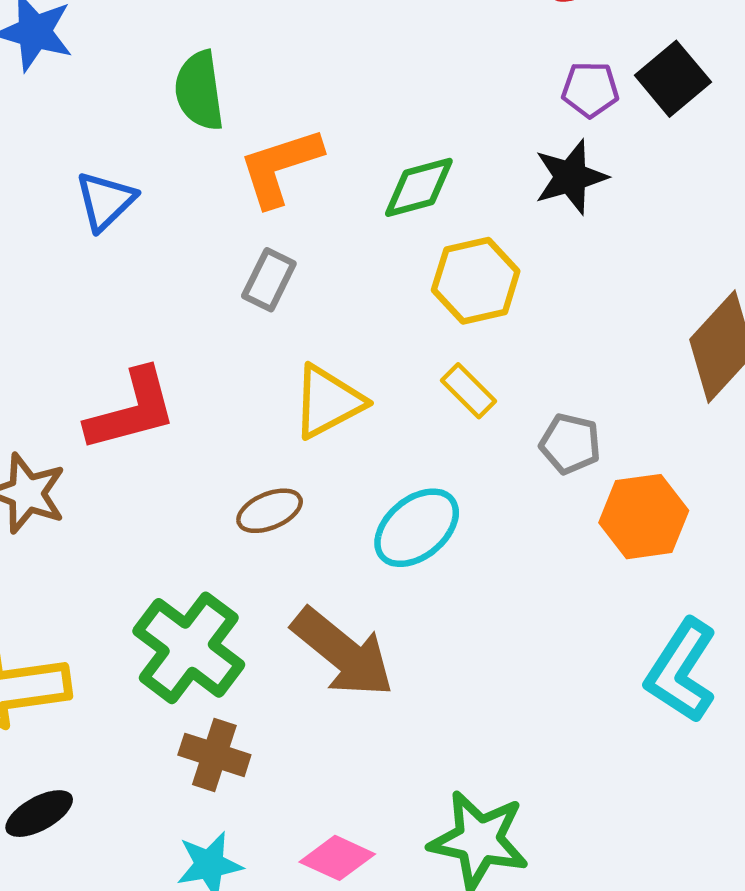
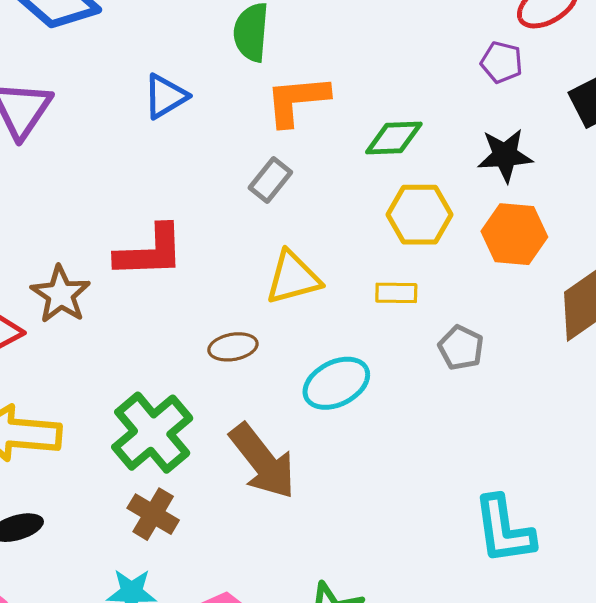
purple pentagon: (590, 89) -> (502, 62), moved
yellow rectangle: (468, 391) -> (396, 293), turned -57
orange hexagon: (644, 517) -> (514, 234), moved
cyan L-shape: (681, 671) -> (504, 530), turned -54

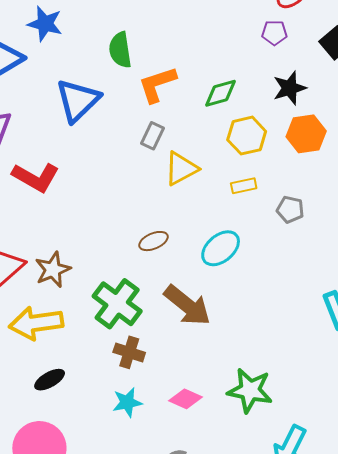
blue triangle: (165, 96) -> (78, 100), size x1.6
red L-shape: (150, 252) -> (36, 177), moved, turned 45
yellow triangle: (293, 278) -> (181, 169), moved
brown star: (61, 294) -> (53, 270), moved, turned 30

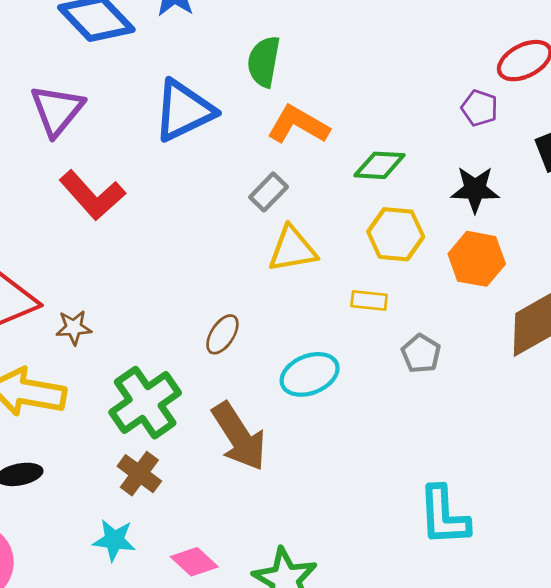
orange L-shape: (157, 84) -> (298, 125), turned 30
brown ellipse: (153, 241) -> (222, 334), turned -52
brown star: (53, 270) -> (74, 328), size x0.7

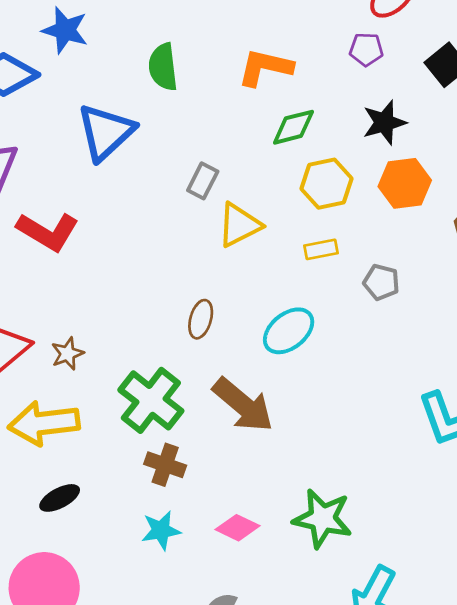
orange L-shape: (298, 125) -> (265, 67), moved

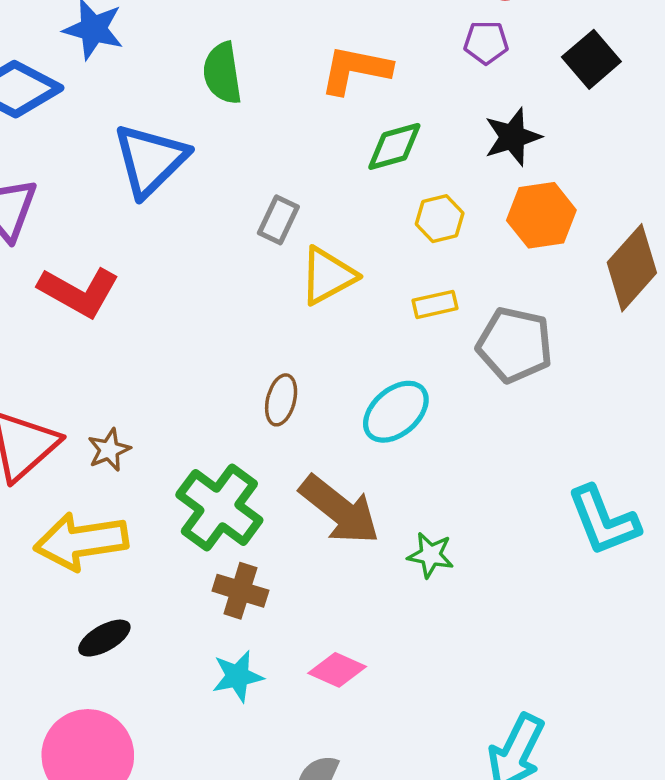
yellow hexagon: (326, 184) -> (440, 219), size x0.7
gray pentagon: (381, 282) -> (515, 345), size x1.6
green star: (323, 519) -> (431, 555), moved, size x0.6

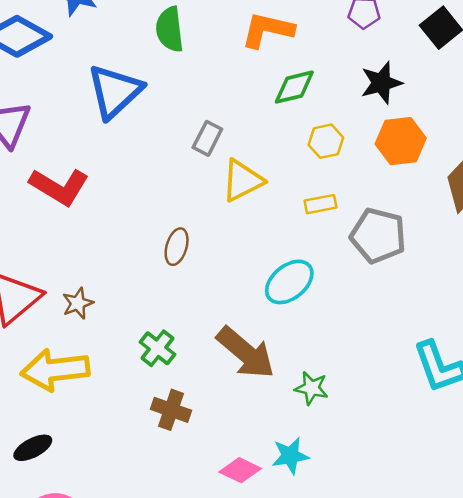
brown ellipse: (281, 400) -> (177, 247), moved
green cross: (219, 508) -> (157, 348), size x0.6
black ellipse: (104, 638) -> (33, 448), moved
cyan star: (238, 676) -> (290, 456), moved

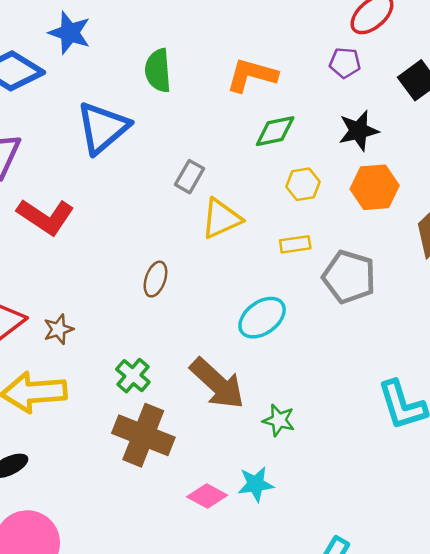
brown cross: (171, 410) -> (143, 435), size x1.6

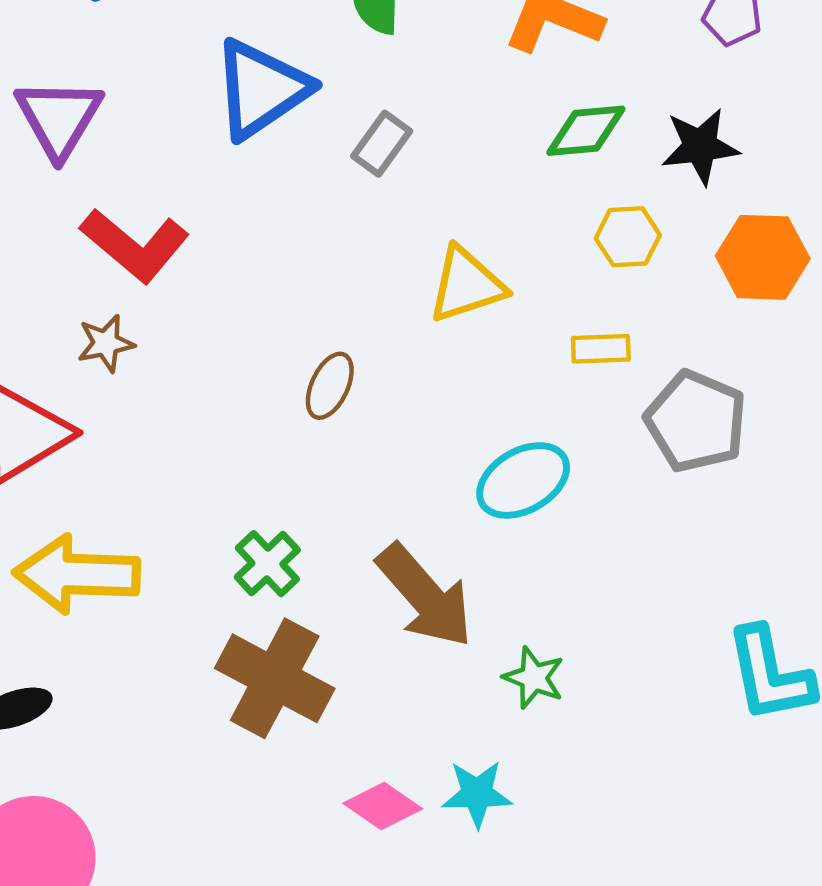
black star: (359, 131) -> (700, 146), moved
gray rectangle: (190, 177) -> (382, 144), moved
brown star: (58, 329) -> (106, 343), moved

